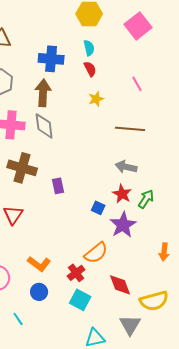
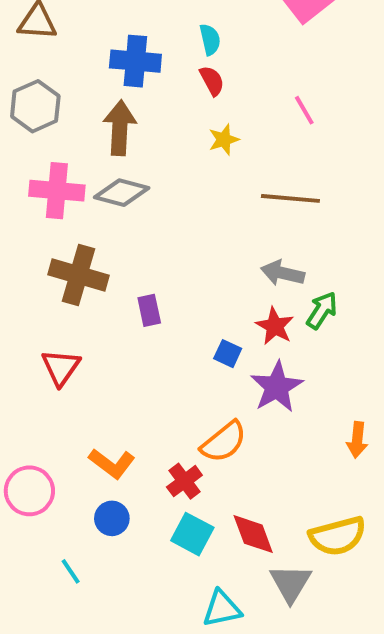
gray diamond: (44, 126) -> (122, 193), turned -68
green arrow: (146, 199) -> (322, 310), moved
red diamond: (120, 285) -> (253, 534), moved

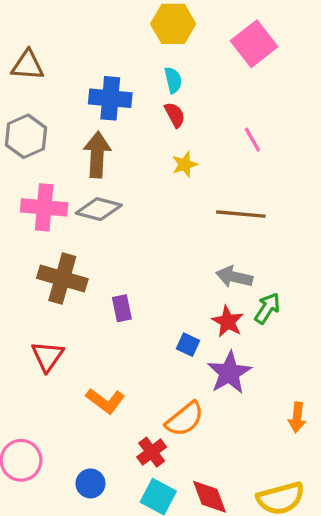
orange L-shape: (112, 463) -> (105, 401), moved

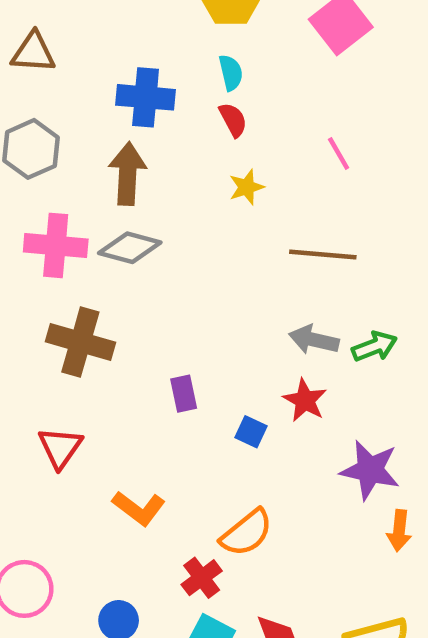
purple rectangle: (122, 308) -> (184, 394), moved
green arrow: (267, 308) -> (374, 346), moved, turned 36
purple star: (229, 373) -> (370, 470), moved, turned -30

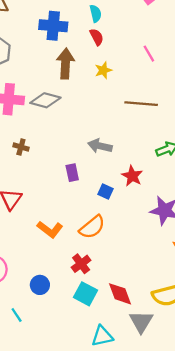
brown arrow: (128, 174) -> (65, 64), moved
gray arrow: (314, 340) -> (100, 146), moved
brown cross: (80, 342) -> (21, 147), size x0.5
orange semicircle: (247, 533) -> (92, 227), moved

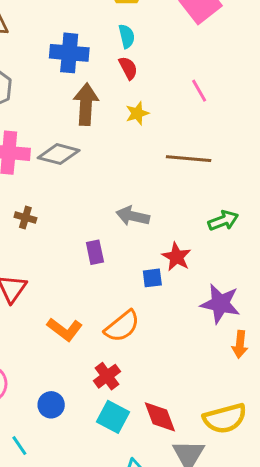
blue square: (106, 191) -> (152, 278), moved, turned -32

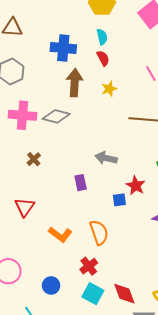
brown cross: (25, 218) -> (34, 159), turned 32
orange semicircle: (122, 326) -> (99, 232), turned -70

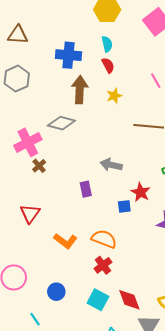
pink cross: (23, 115) -> (28, 142), moved, turned -32
orange semicircle: (99, 232) -> (104, 239), turned -50
red cross: (89, 266) -> (103, 265), moved

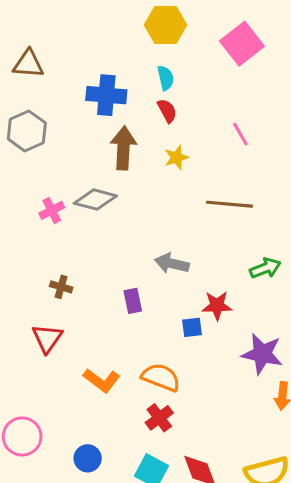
pink cross: (28, 142) -> (52, 210), moved, size x0.6
brown cross: (39, 166) -> (61, 287), moved, turned -32
red star: (141, 192) -> (217, 306), turned -30

